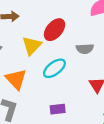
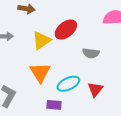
cyan ellipse: (54, 68) -> (68, 84), moved
orange triangle: (16, 79) -> (40, 72), moved

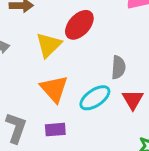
gray semicircle: (91, 53) -> (118, 67), moved, turned -84
purple rectangle: (54, 105) -> (55, 130), moved

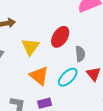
red ellipse: (79, 25) -> (60, 37), moved

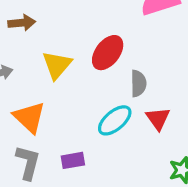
orange triangle: (39, 76) -> (29, 117), moved

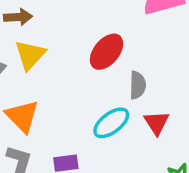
yellow triangle: (57, 65) -> (30, 55), moved

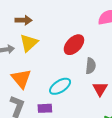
cyan ellipse: (111, 123) -> (60, 86), moved

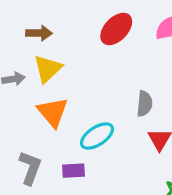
red ellipse: (74, 45) -> (116, 29), moved
orange triangle: (21, 79) -> (53, 112), moved

